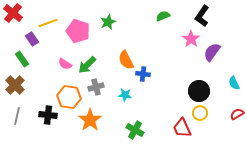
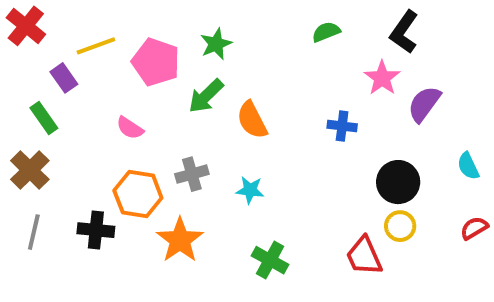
green arrow: (87, 65) -> (206, 96), moved
blue cross: (143, 74) -> (342, 126), moved

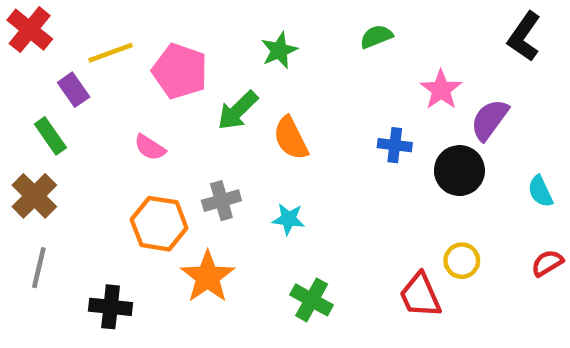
black L-shape: (404, 32) -> (524, 37), moved
green star: (216, 44) -> (279, 50), moved
black circle: (398, 182) -> (459, 171), moved
black cross: (96, 230) -> (111, 307), moved

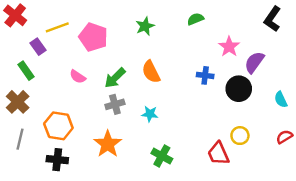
green arrow: (238, 110) -> (115, 78), moved
orange hexagon: (159, 224) -> (58, 126), moved

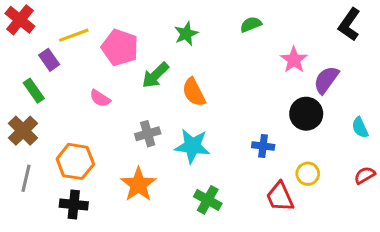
blue cross: (205, 75) -> (263, 146), moved
green arrow: (115, 78) -> (155, 75), moved
cyan star: (150, 114) -> (192, 146), size x1.6

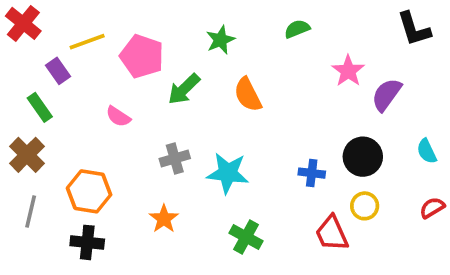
black L-shape: (349, 24) -> (414, 29), turned -52
orange semicircle: (194, 92) -> (248, 95), moved
black circle: (306, 114) -> (363, 157), moved
orange star: (138, 184) -> (164, 219), size x0.7

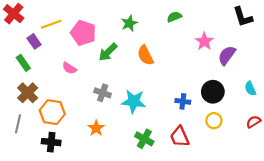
brown cross: (27, 155) -> (28, 93), moved
gray cross: (175, 158) -> (103, 93), turned 35
red trapezoid: (332, 233) -> (180, 137), moved

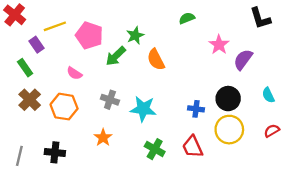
green star: (129, 23) -> (135, 35), moved
orange hexagon: (52, 112) -> (64, 107), moved
yellow circle: (214, 121) -> (229, 130), size x1.6
gray line: (18, 124) -> (19, 156), moved

